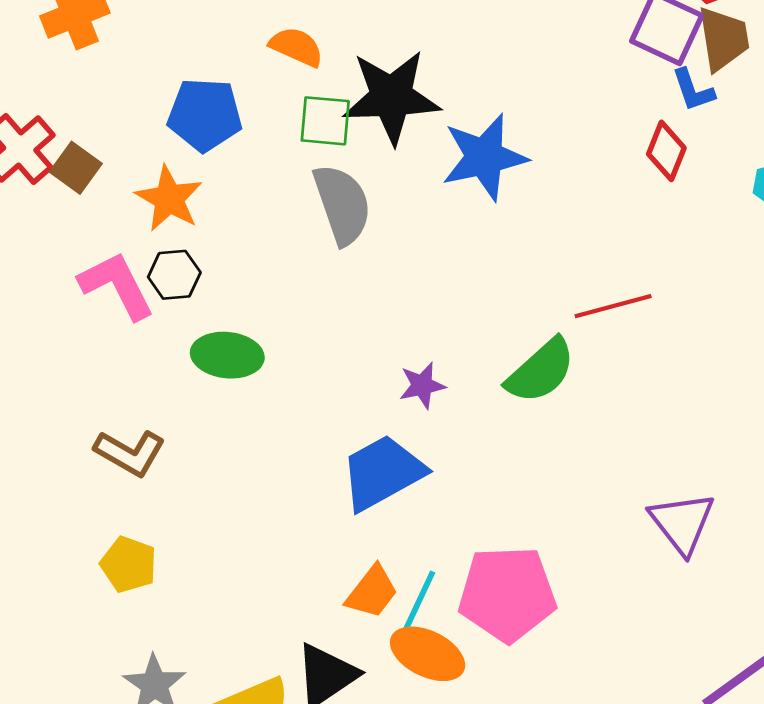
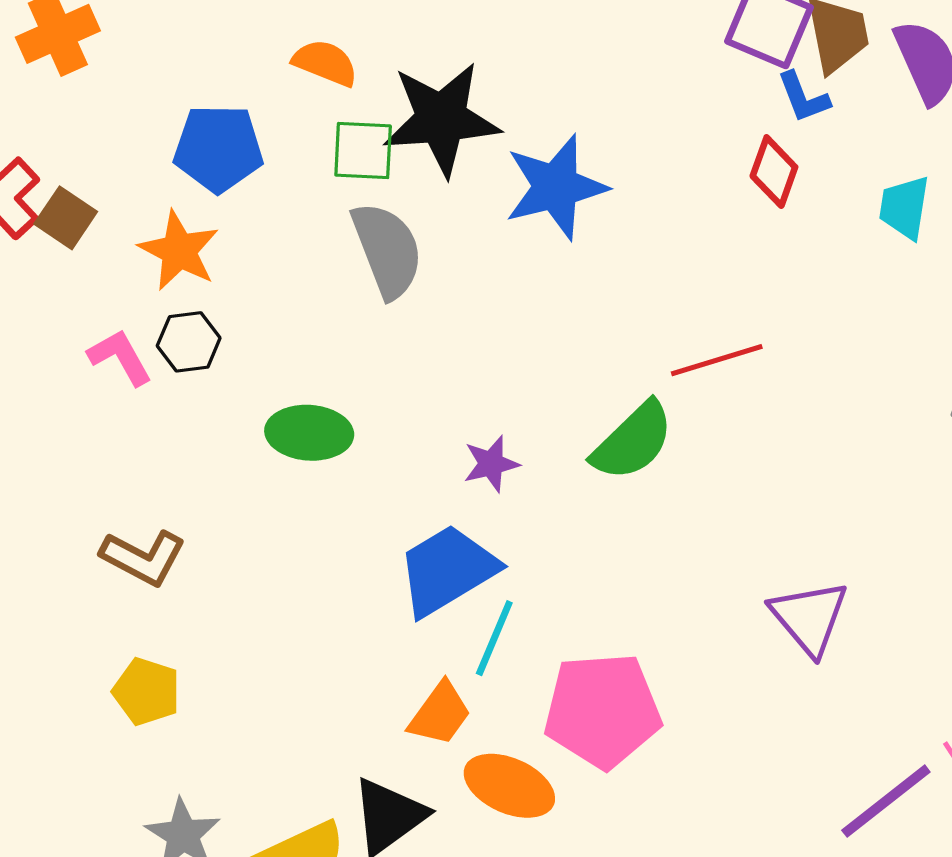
pink L-shape: (117, 285) -> (120, 357), size x0.7
green ellipse: (227, 355) -> (309, 433), moved
cyan line: (419, 602) -> (494, 638), moved

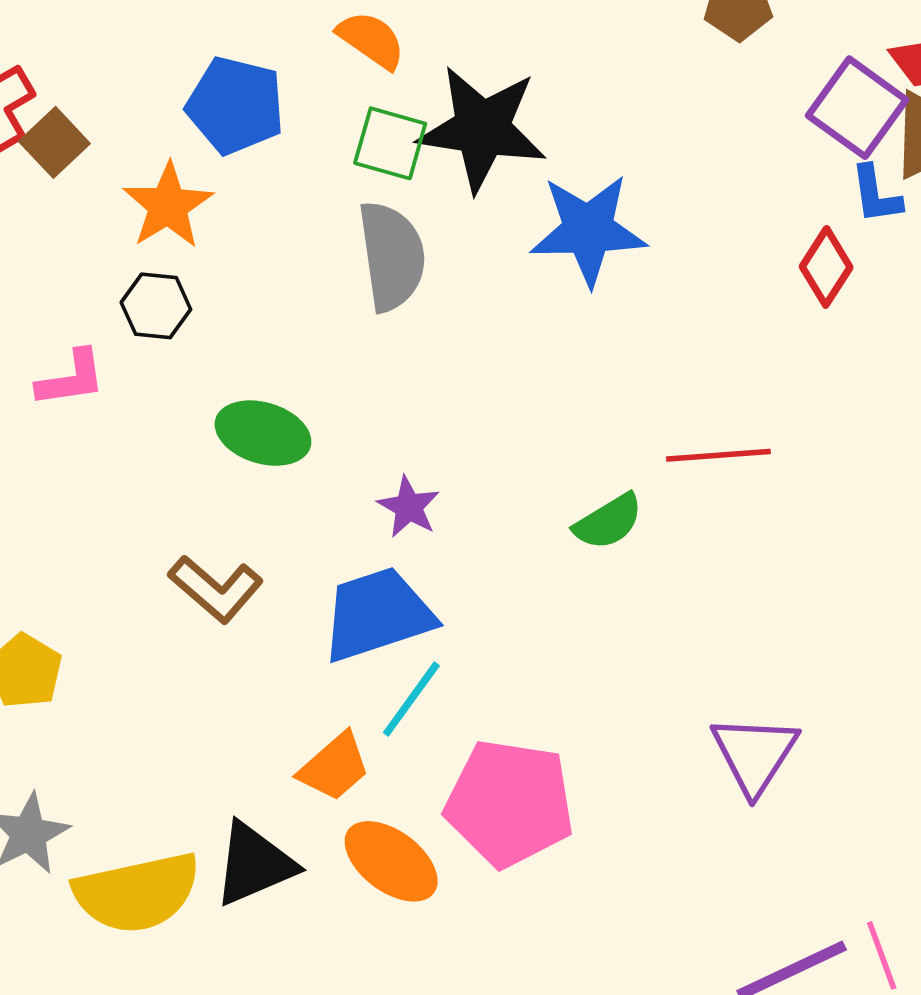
pink L-shape: (120, 357) -> (71, 378), moved, turned 98
green semicircle: (633, 441) -> (608, 522), size x0.7
purple star: (491, 464) -> (409, 507), moved, turned 30
brown L-shape: (143, 558) -> (216, 589), moved

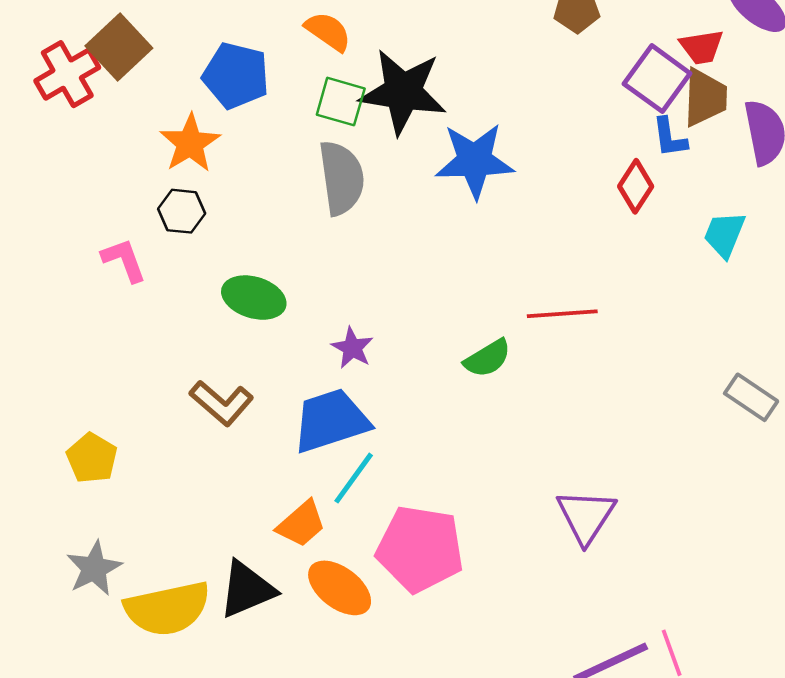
brown square: (54, 142) -> (119, 47), moved, size x1.4
pink L-shape: (71, 378) -> (124, 260), turned -102

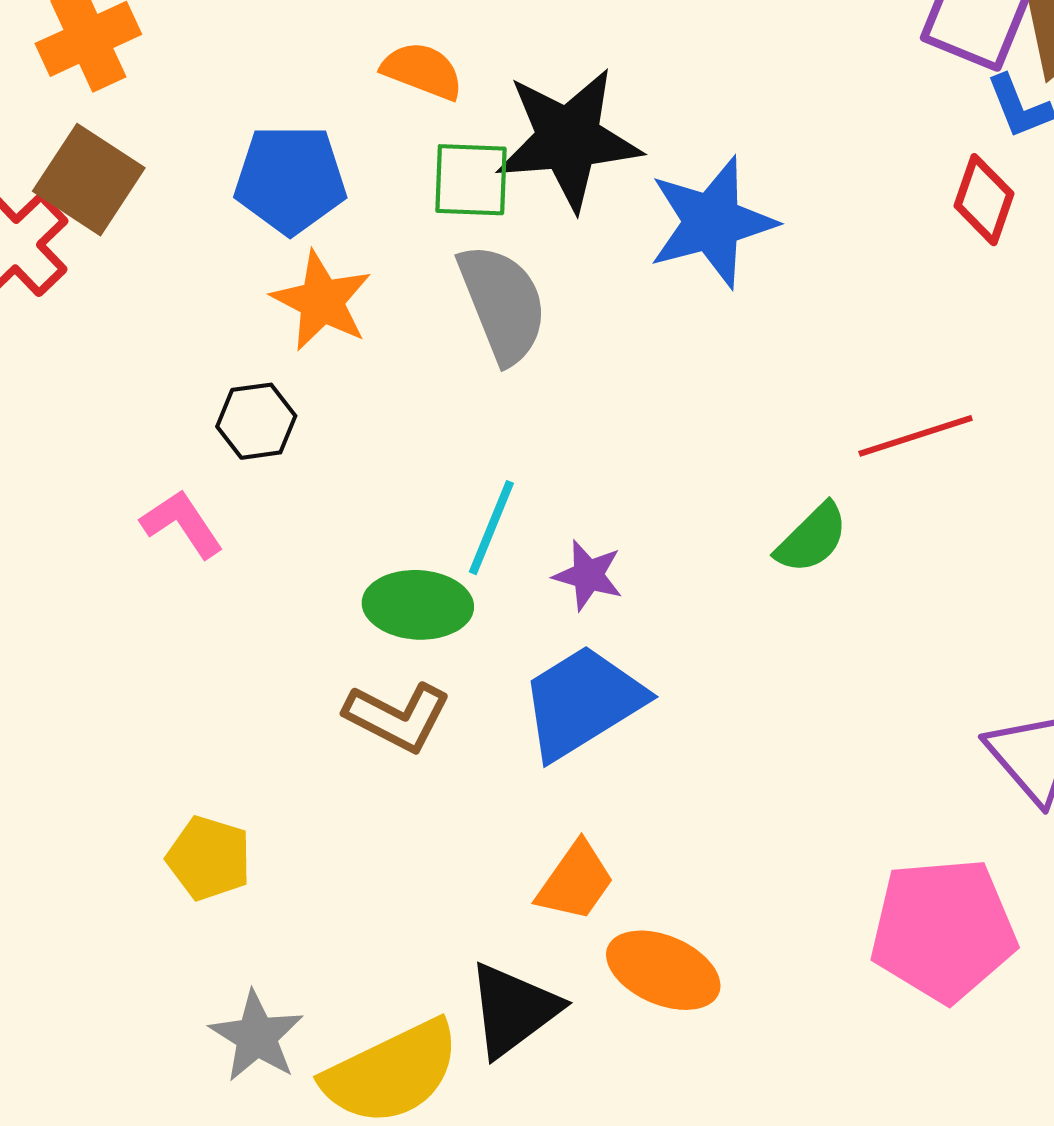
orange star: (190, 143) -> (322, 301), moved
green ellipse: (254, 298) -> (418, 605), moved
cyan line: (354, 478) -> (491, 528), moved
pink pentagon: (420, 549) -> (943, 930), moved

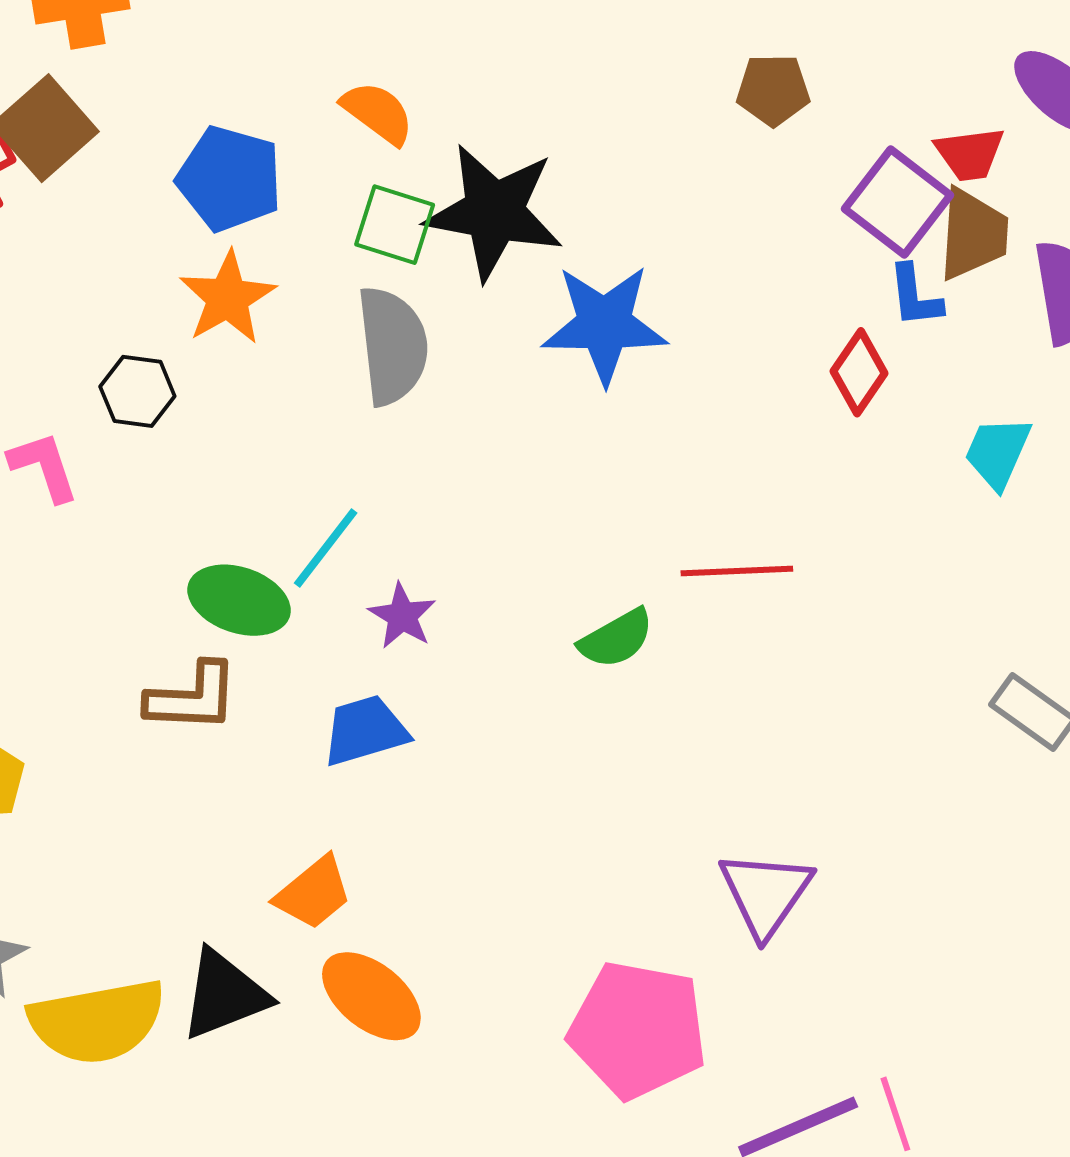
blue trapezoid: (582, 702) -> (365, 730), size x0.7
brown L-shape: (398, 717) -> (192, 697), turned -40

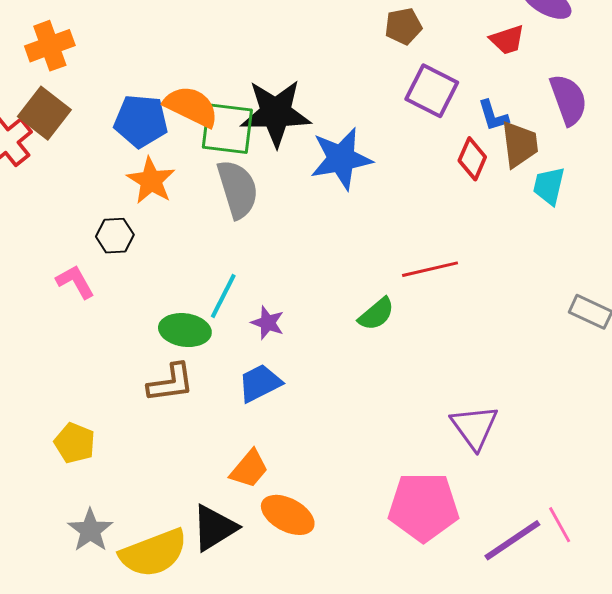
orange semicircle: (378, 113) -> (191, 106), moved, size x1.4
purple square: (898, 202) -> (432, 91), moved
green square: (395, 225) -> (227, 129), size x1.4
brown trapezoid: (973, 234) -> (520, 144), moved

